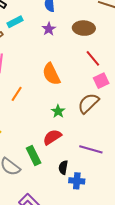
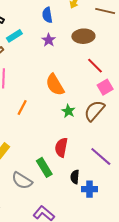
green star: (58, 111) -> (68, 111), moved
red semicircle: (52, 137) -> (61, 148), turned -42
purple line: (91, 149) -> (101, 156), turned 30

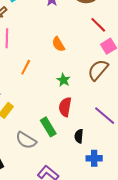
orange semicircle: (55, 85) -> (58, 44), size x0.7
green star: (68, 111) -> (63, 80), moved
blue cross: (89, 189) -> (94, 158), moved

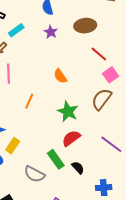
green star: (63, 80) -> (68, 111), size x1.5
red semicircle: (65, 107) -> (71, 138), turned 48
black semicircle: (79, 136) -> (78, 168), moved, turned 136

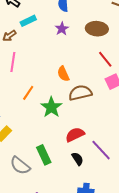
brown semicircle: (102, 99) -> (80, 93), moved, turned 30
green star: (68, 111) -> (51, 107), moved
red semicircle: (71, 138) -> (75, 135), moved
black semicircle: (78, 168) -> (78, 159), moved

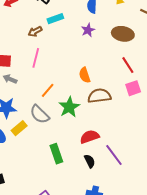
gray semicircle: (20, 166) -> (40, 114), moved

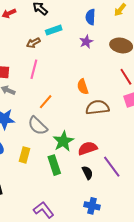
green star: (69, 107) -> (63, 141), moved
yellow rectangle: (19, 128) -> (25, 155), moved, turned -35

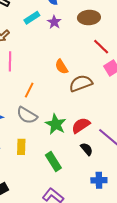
cyan rectangle: (54, 30) -> (32, 18), moved
green rectangle: (54, 165) -> (53, 162), moved

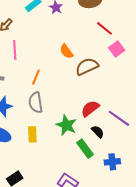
gray semicircle: (27, 115) -> (36, 102), turned 55
green star: (56, 124) -> (66, 125), moved
green rectangle: (53, 162) -> (85, 149), moved

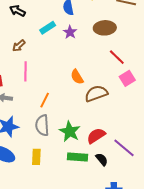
green star: (66, 125) -> (70, 131), moved
green rectangle: (85, 149) -> (77, 157), moved, turned -54

